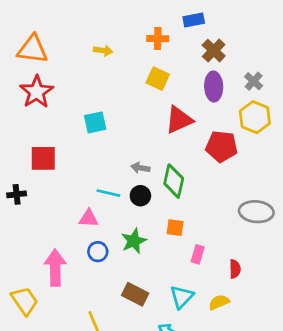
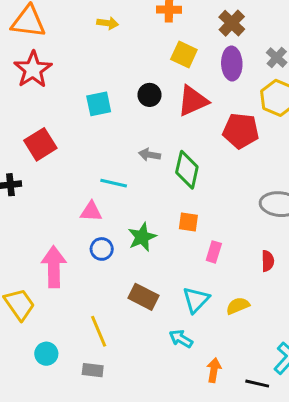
yellow square: (158, 79) -> (184, 55), moved
red square: (43, 158) -> (40, 144), turned -32
black circle: (140, 196) -> (150, 95), moved
red semicircle: (235, 269) -> (268, 261), moved

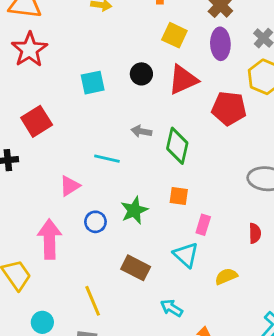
pink triangle: (91, 212) -> (70, 186), moved, turned -35
cyan triangle: (196, 300) -> (186, 255), moved, turned -32

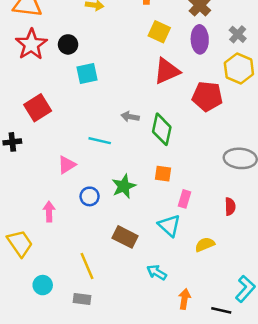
black circle: (141, 74) -> (68, 44), moved
pink arrow: (50, 239) -> (49, 212), size x0.6

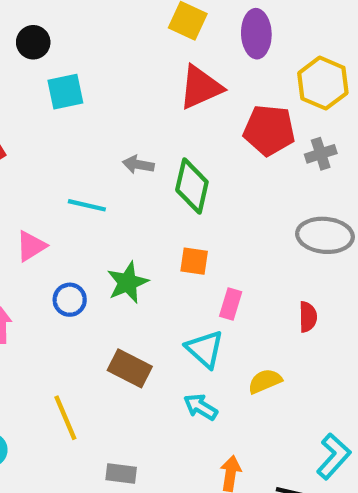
gray cross: (238, 34) -> (321, 154), moved, turned 30
cyan arrow: (157, 272) -> (201, 407), moved
gray rectangle: (82, 299) -> (121, 473), moved

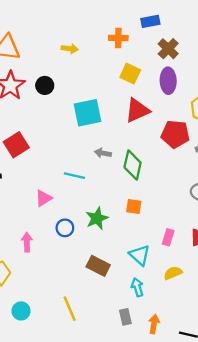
cyan square: (65, 92) -> (87, 113), moved, size x1.4
pink rectangle: (231, 304) -> (168, 237), moved
cyan arrow: (201, 407) -> (137, 287), turned 42
yellow line: (65, 418) -> (70, 309), moved
gray rectangle: (121, 473) -> (125, 317), moved, turned 70

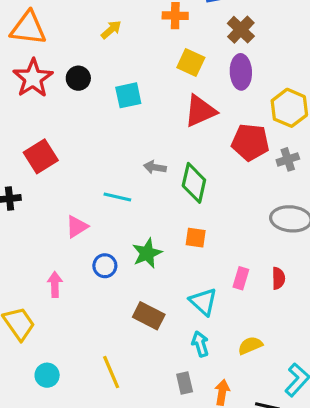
yellow arrow: (70, 49) -> (111, 30), turned -49
cyan square: (87, 113) -> (128, 95), moved, size x0.7
yellow semicircle: (173, 273) -> (250, 345), moved

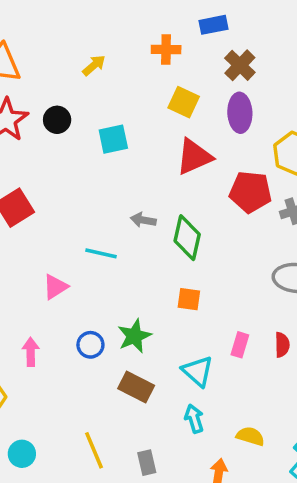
green star: (147, 253) -> (134, 336), moved
blue circle: (105, 266) -> (90, 345), moved
yellow semicircle: (250, 345) -> (250, 436), moved, turned 40
gray rectangle: (185, 383) -> (147, 463), moved

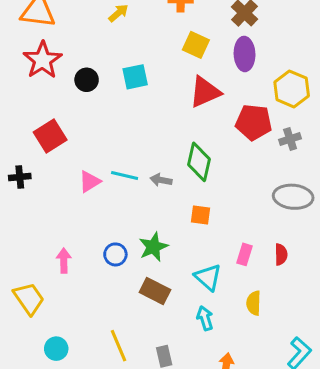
black circle: (57, 120) -> (87, 80), moved
gray arrow: (143, 220) -> (161, 180), moved
pink triangle: (55, 287) -> (90, 182), moved
yellow semicircle: (250, 436) -> (254, 303), moved, turned -105

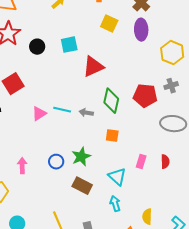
red triangle: (205, 92) -> (93, 67), moved
red pentagon: (254, 122) -> (145, 96), moved
yellow semicircle: (254, 303) -> (147, 217), moved

